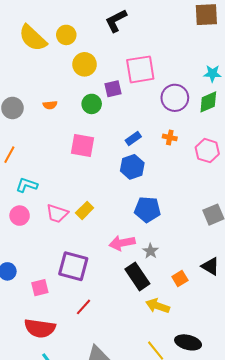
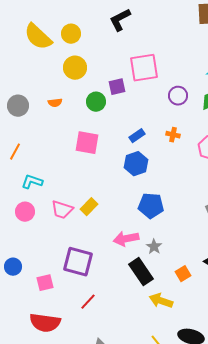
yellow circle: (85, 64) -> (75, 68), moved
purple circle: (175, 98) -> (178, 96), size x0.7

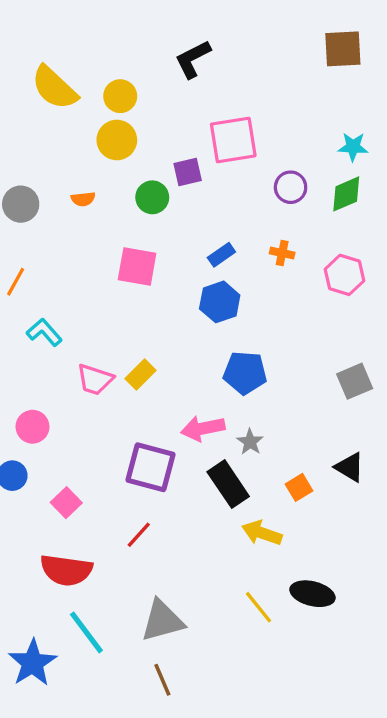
yellow circle: (71, 34) -> (120, 96), moved
cyan L-shape: (32, 182) -> (44, 332), turned 30
pink circle: (25, 212) -> (32, 427), moved
purple square: (78, 262) -> (151, 467), moved
pink square: (45, 283) -> (66, 503), turned -30

